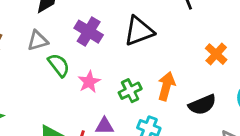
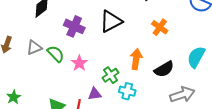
gray triangle: (38, 41) -> (34, 48), moved
orange cross: (216, 54) -> (160, 27), moved
green cross: (130, 91) -> (111, 75), moved

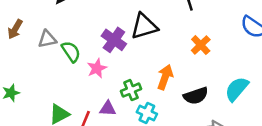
purple cross: (74, 26) -> (114, 40), moved

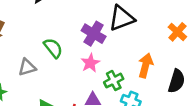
gray triangle: (47, 39) -> (27, 67), moved
pink star: (97, 68) -> (90, 63), moved
black semicircle: (196, 96) -> (177, 81), turned -50

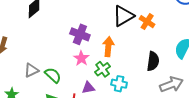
black triangle: (122, 18) -> (123, 16), moved
green semicircle: (53, 48) -> (53, 75), moved
orange arrow: (146, 65) -> (108, 47), moved

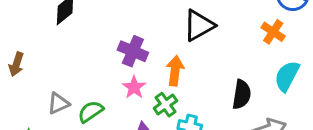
orange cross: (147, 22) -> (273, 32), moved
green semicircle: (53, 75) -> (91, 112), turned -78

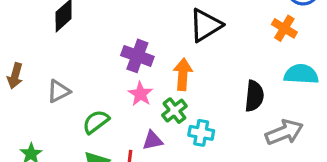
cyan semicircle: (287, 76) -> (301, 74), turned 68
gray triangle: (58, 103) -> (59, 91), moved

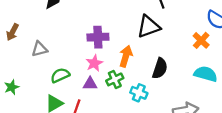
purple cross: (137, 56) -> (98, 37), turned -35
black semicircle: (254, 96) -> (160, 68), moved
cyan cross: (201, 133) -> (139, 93), moved
purple triangle: (153, 140) -> (90, 84), moved

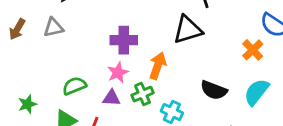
gray triangle: (39, 49) -> (53, 27), moved
black semicircle: (160, 68) -> (214, 90), moved, turned 90
cyan semicircle: (206, 74) -> (256, 92), turned -70
green star: (12, 87) -> (27, 104), moved

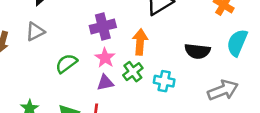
green semicircle: (74, 86) -> (66, 63), moved

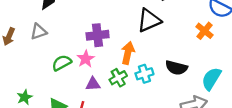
cyan semicircle: (237, 43) -> (211, 79), moved
pink star: (105, 58) -> (86, 59), moved
cyan cross: (164, 81) -> (144, 74), moved, turned -36

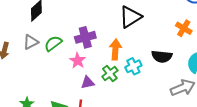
orange cross: (205, 31) -> (184, 28), moved
green semicircle: (62, 63) -> (53, 43), moved

